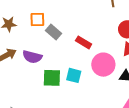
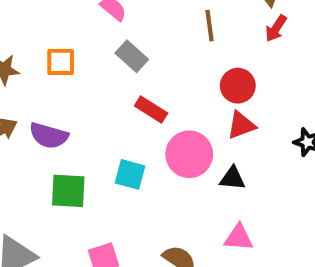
gray rectangle: (54, 32) -> (132, 56), moved
green square: (52, 78) -> (68, 191), moved

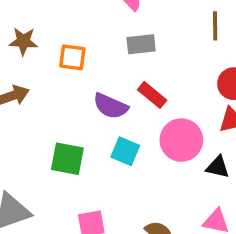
gray rectangle: (132, 56) -> (141, 44), turned -56
orange square: (61, 62) -> (72, 57), moved
purple semicircle: (49, 136) -> (111, 106), moved

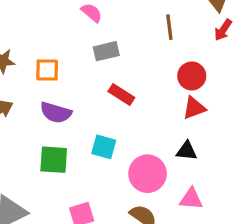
purple semicircle: (111, 106) -> (56, 113), moved
pink circle: (181, 140) -> (148, 174), moved

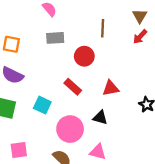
red circle: (192, 76) -> (84, 56), moved
red rectangle: (121, 95) -> (73, 87), moved

